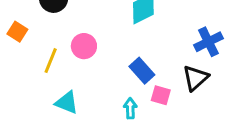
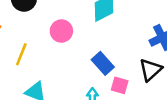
pink circle: (84, 46) -> (61, 31), moved

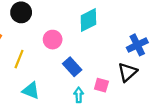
blue rectangle: (103, 63) -> (72, 67), moved

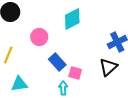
pink square: (101, 85) -> (75, 73), moved
cyan triangle: (31, 91) -> (19, 84), turned -30

